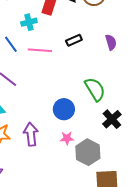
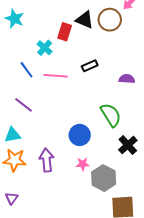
cyan cross: (29, 22) -> (45, 48), turned -35
purple semicircle: (111, 42) -> (127, 79), moved, turned -70

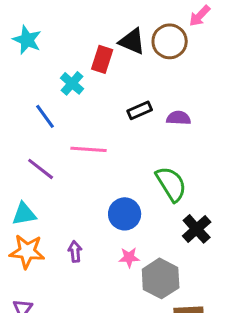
pink line: (56, 76) -> (89, 149), moved
purple semicircle: (127, 79) -> (179, 118), moved
purple arrow: (47, 160) -> (75, 251), size x0.6

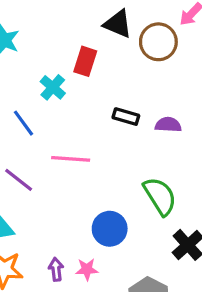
black triangle: (132, 41) -> (118, 24), moved
black rectangle: (140, 110) -> (126, 117), turned 40
pink star: (129, 257) -> (87, 269), moved

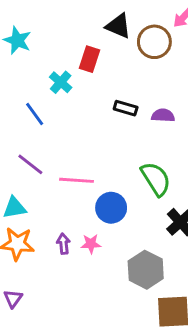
pink line: (71, 159) -> (76, 180), moved

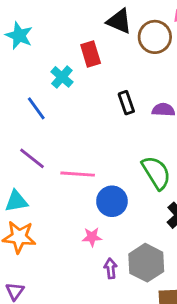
red rectangle: (89, 59) -> (91, 54), turned -35
black rectangle: (126, 108) -> (126, 103), turned 55
purple arrow: (64, 244) -> (111, 268), moved

